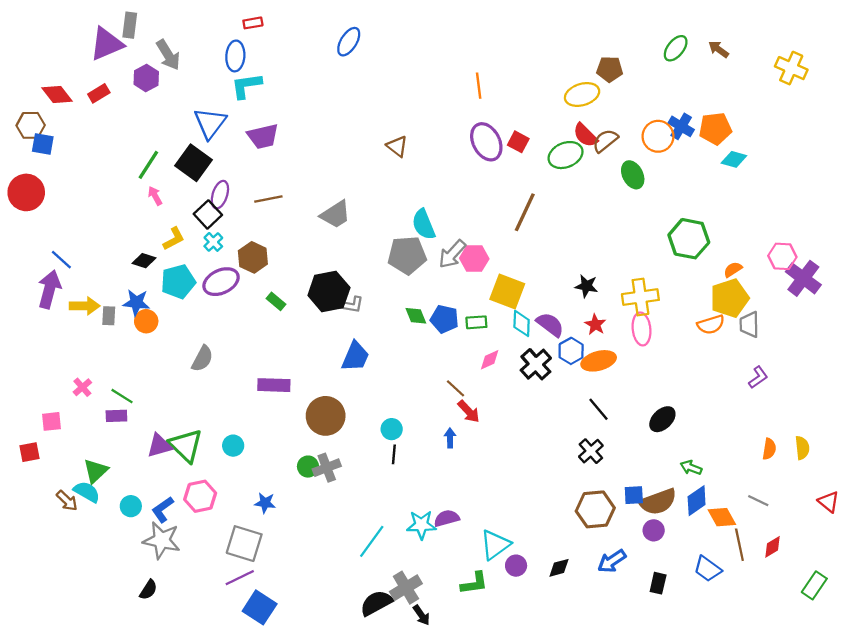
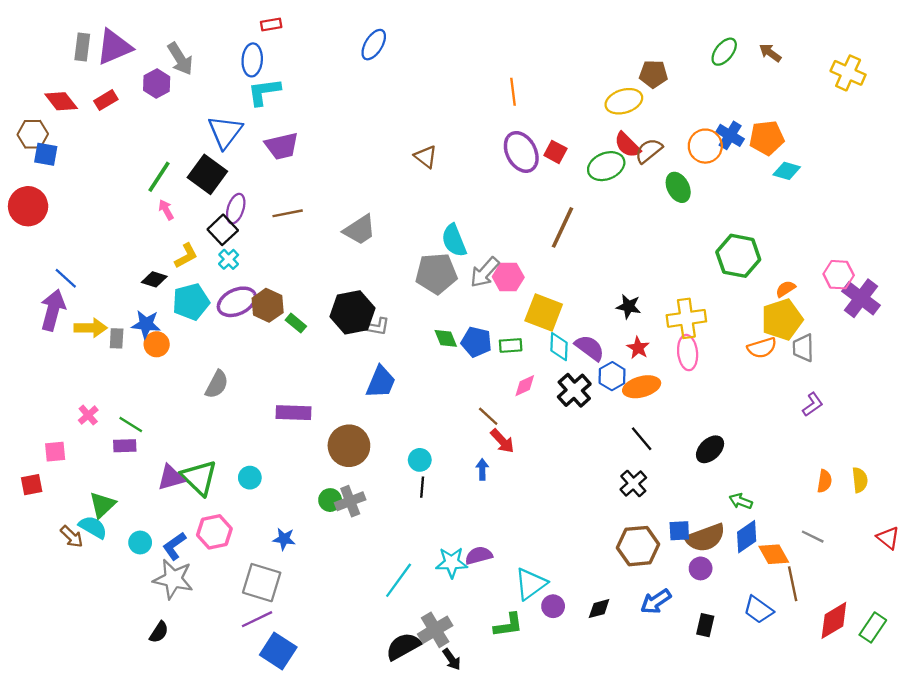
gray rectangle: (130, 25) -> (82, 47), moved
brown hexagon: (253, 257) -> (268, 305), moved
red diamond: (772, 547) -> (834, 620), moved, size x1.6

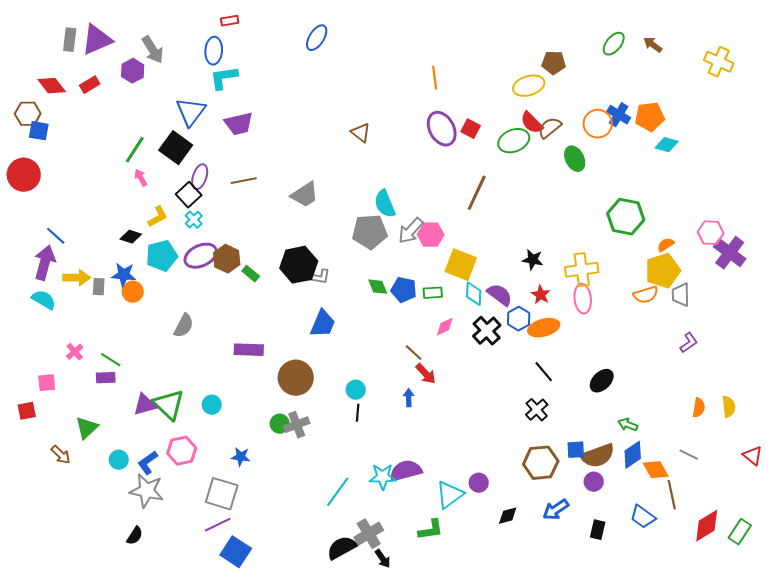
cyan semicircle: (93, 527) -> (44, 300), moved
purple semicircle: (479, 555) -> (406, 471), size x1.4
purple circle: (553, 606) -> (479, 483), moved

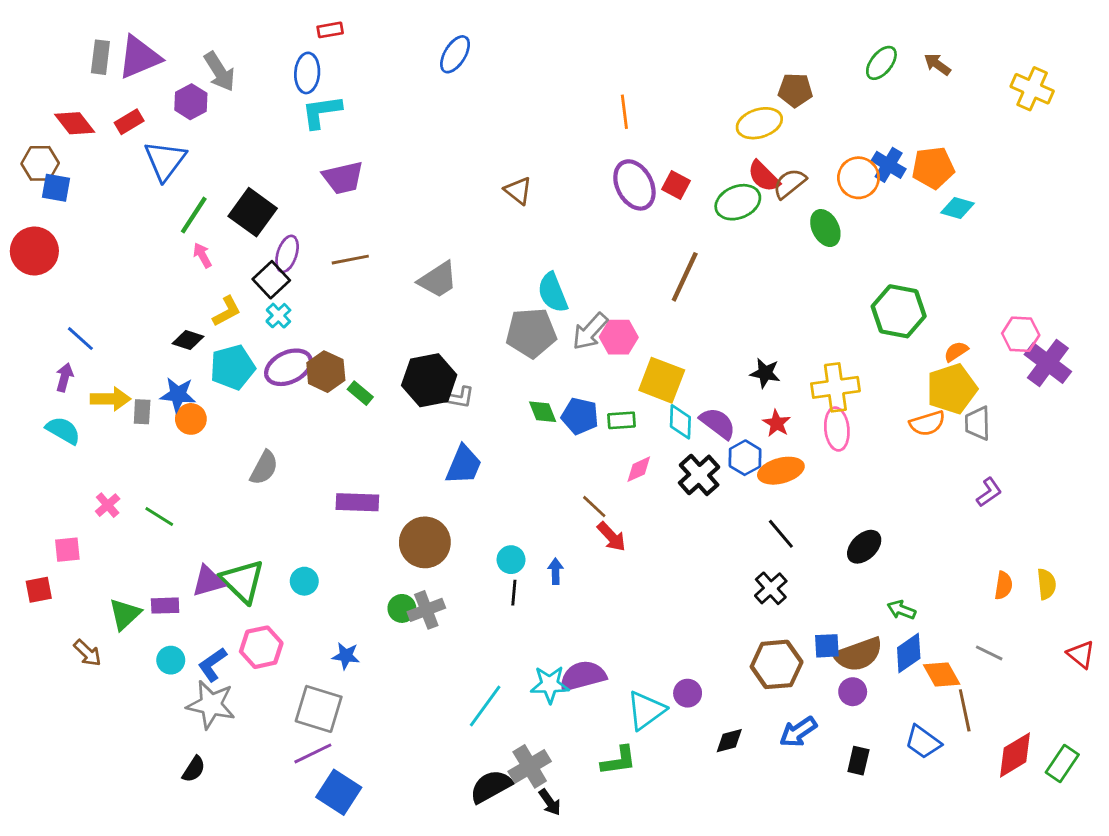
blue triangle: (191, 112) -> (165, 161), moved
purple arrow: (45, 263) -> (65, 377), size x0.6
purple rectangle: (106, 378) -> (165, 606), moved
blue arrow: (409, 398) -> (556, 571), moved

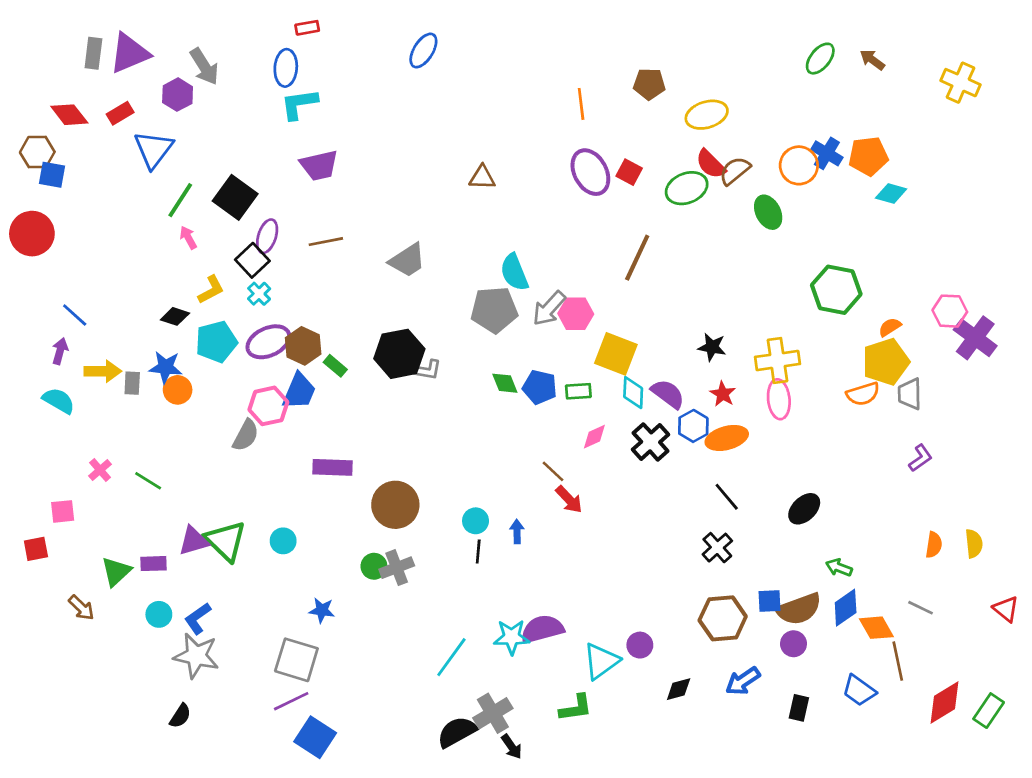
brown pentagon: (795, 90) -> (649, 84), moved
brown triangle: (518, 191) -> (482, 177), turned -36
blue trapezoid: (464, 465) -> (299, 391), moved
pink hexagon: (261, 647) -> (268, 406), moved

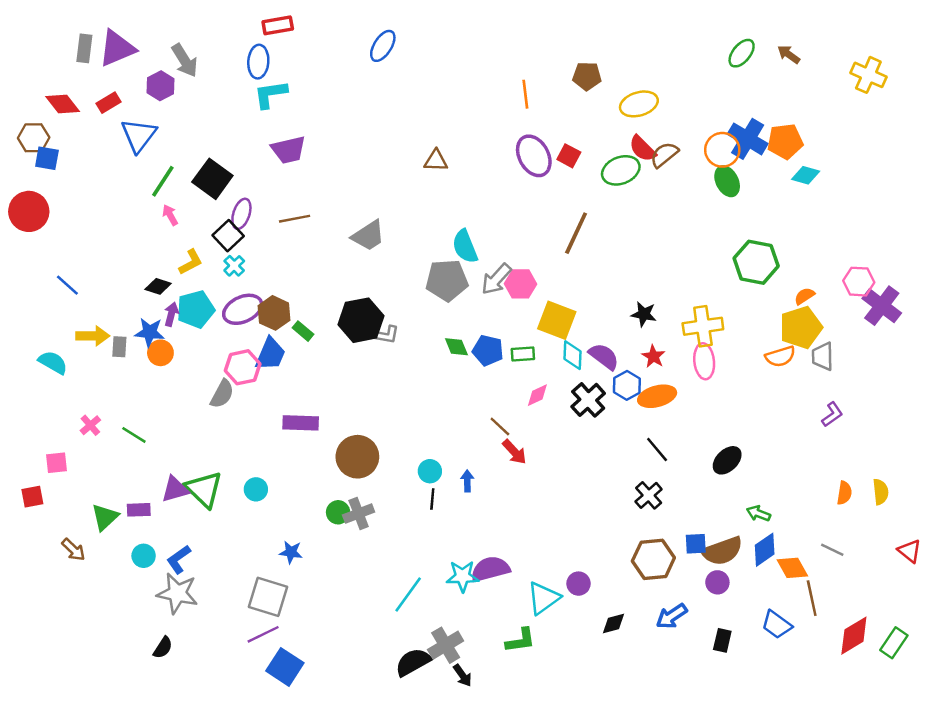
red rectangle: (307, 28) -> (278, 25), size x1.4
blue cross: (827, 153) -> (748, 139), size x1.4
green ellipse: (768, 212) -> (727, 181), moved
purple arrow: (60, 351) -> (171, 314), moved

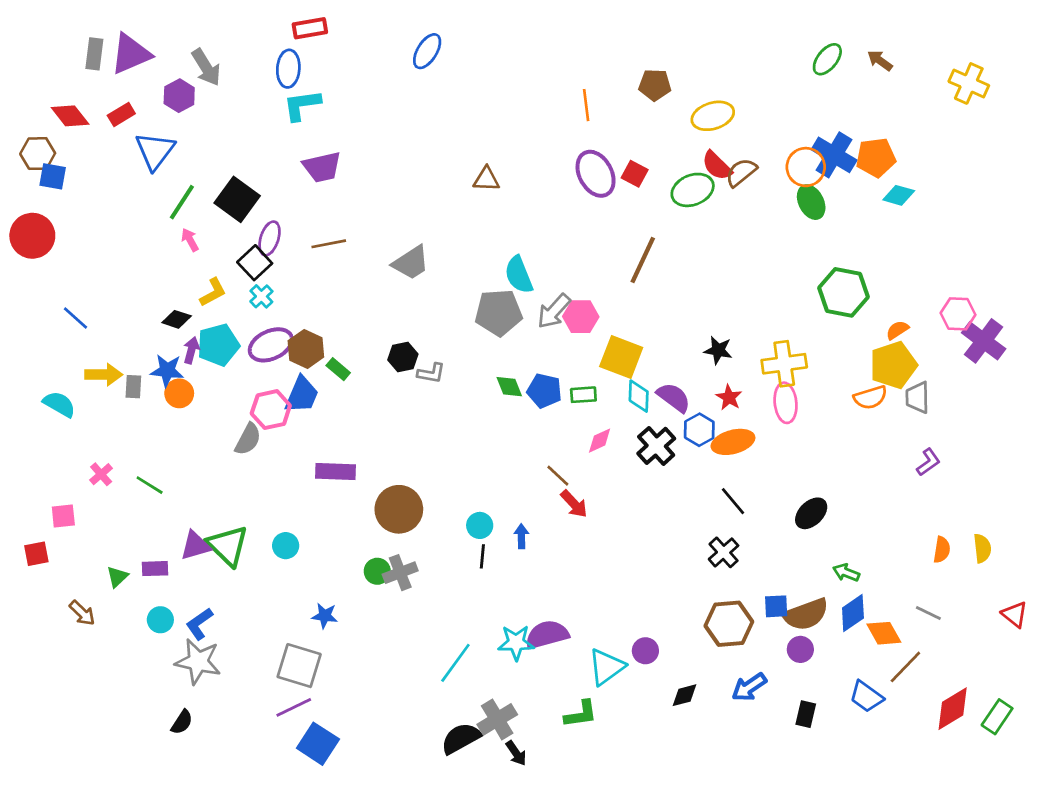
black hexagon: (361, 320) -> (403, 357), size x0.6
green triangle: (105, 517) -> (117, 577), size x0.7
brown line: (812, 598) -> (905, 667), turned 56

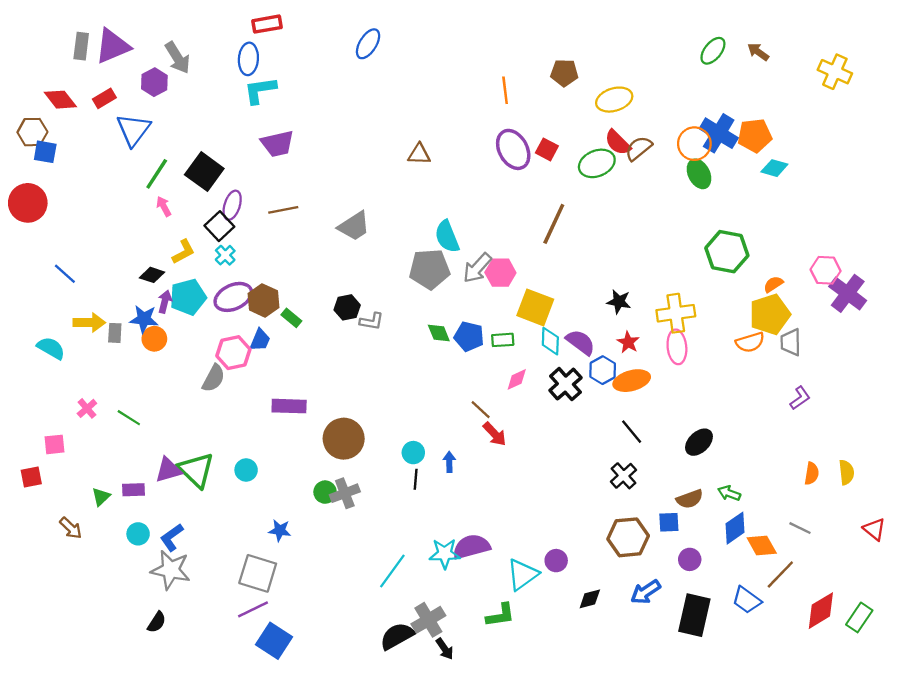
blue trapezoid: (302, 395) -> (260, 340), size x0.7
brown semicircle: (806, 614) -> (690, 499), moved, size x0.7
black rectangle: (806, 714) -> (694, 615), size x1.8

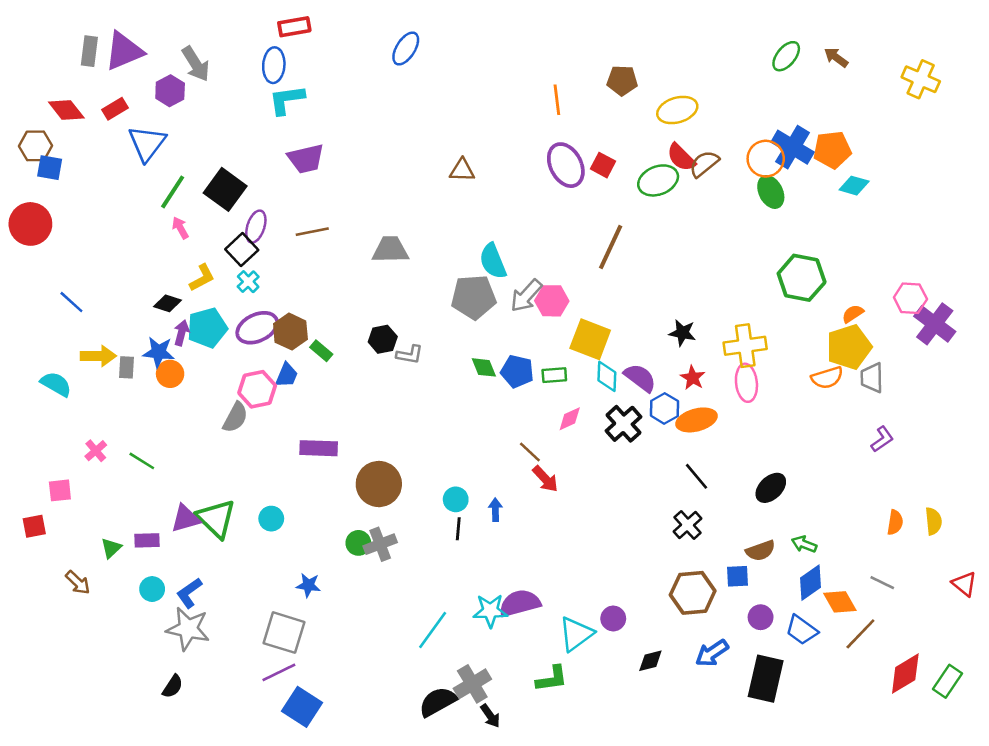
gray trapezoid: (354, 226) -> (390, 250), turned -148
blue trapezoid: (747, 600) -> (802, 630), moved

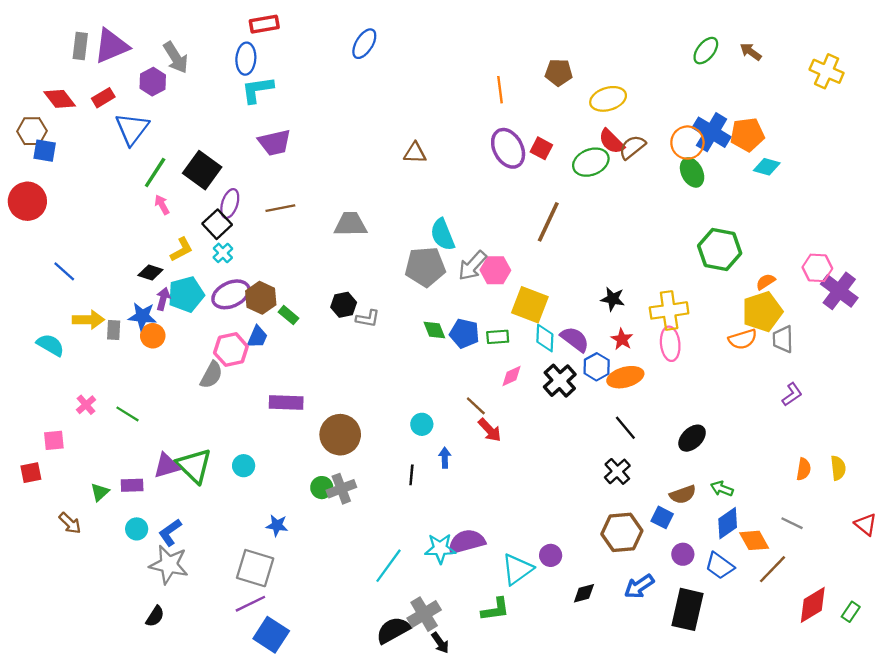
cyan circle: (456, 499) -> (422, 424), moved
blue square: (737, 576) -> (662, 517), turned 30
green rectangle: (948, 681) -> (851, 612), size x0.7

